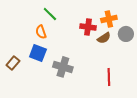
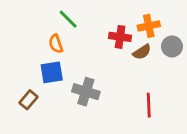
blue square: (38, 53) -> (52, 72), turned -30
brown rectangle: (13, 63) -> (28, 100), moved

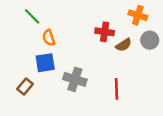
green line: (68, 19) -> (32, 16), moved
orange cross: (149, 26) -> (138, 15), moved, turned 30
red line: (149, 105) -> (116, 89), moved

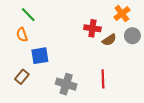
orange cross: (138, 15) -> (122, 14), turned 35
orange semicircle: (49, 38) -> (22, 35), moved
gray cross: (75, 79) -> (66, 84), moved

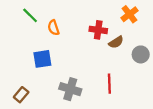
orange semicircle: (22, 35) -> (54, 28), moved
gray circle: (132, 36) -> (141, 54), moved
brown rectangle: (22, 77) -> (21, 95), moved

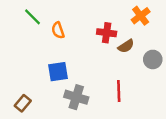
blue square: (42, 59) -> (58, 72), moved

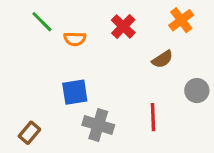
orange semicircle: (58, 30) -> (75, 39), turned -70
red cross: (107, 33) -> (123, 26), moved, turned 36
gray circle: (153, 59) -> (197, 91), moved

